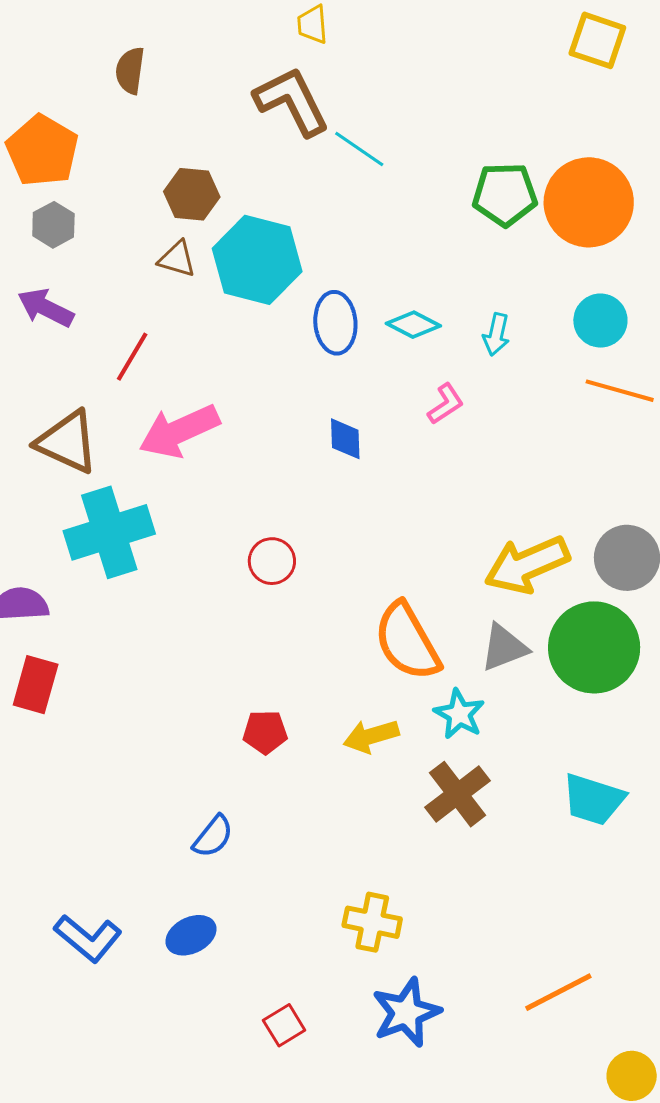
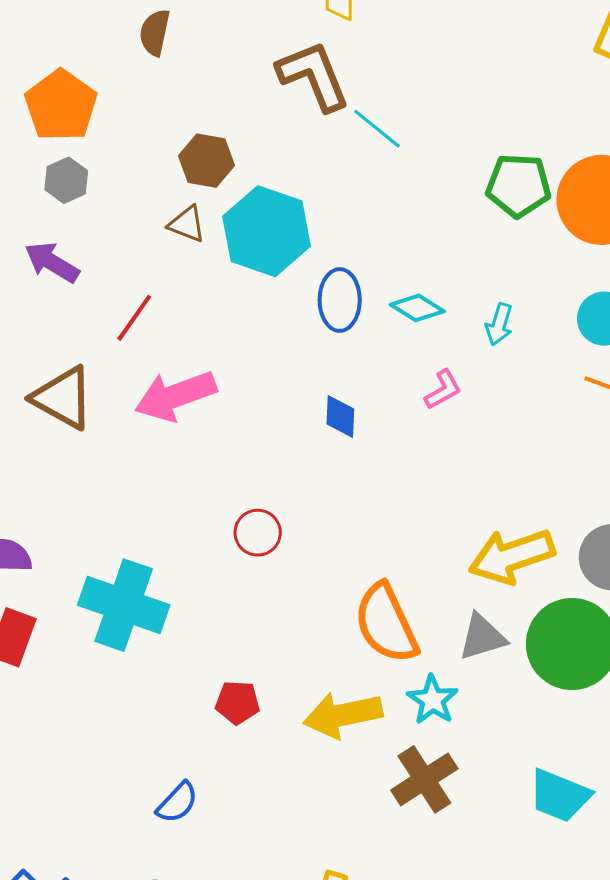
cyan cross: (109, 532) -> (124, 605), moved, turned 32
yellow arrow: (371, 736) -> (343, 715), size x1.4

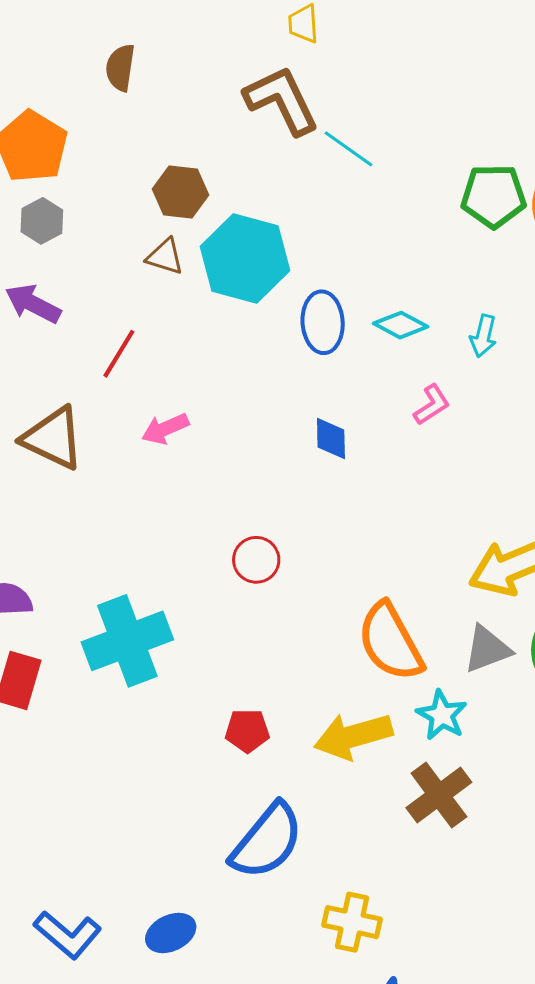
pink arrow: (176, 396) -> (165, 429), size x0.6
cyan cross: (124, 605) -> (127, 641), turned -36
blue semicircle: (177, 803) -> (267, 841), moved, size x1.8

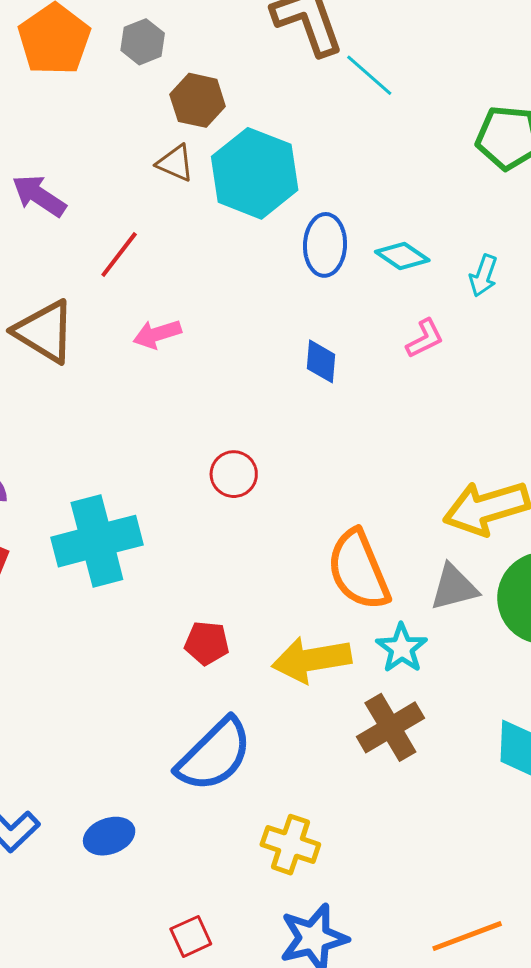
gray hexagon: (42, 221) -> (143, 42), moved

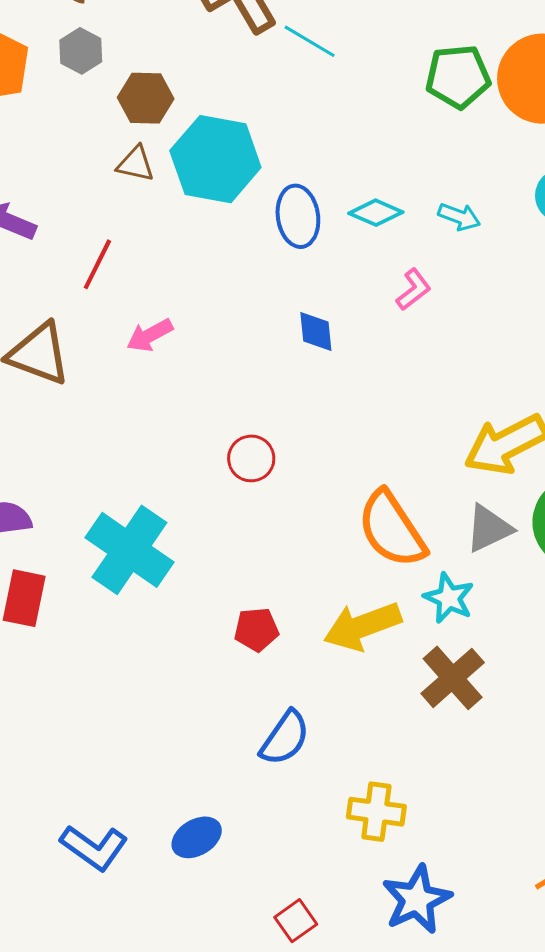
cyan arrow: (483, 276) -> (459, 217), turned -78
cyan cross: (97, 541) -> (129, 550), turned -30
blue semicircle: (214, 755) -> (285, 738), size x0.7

